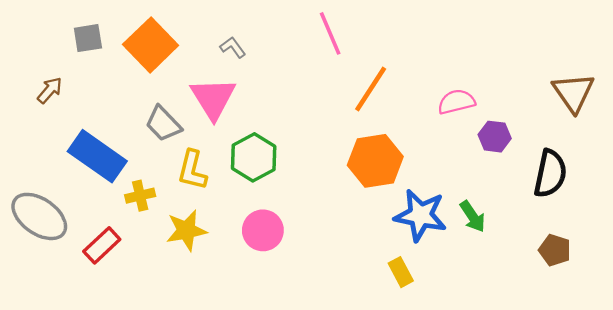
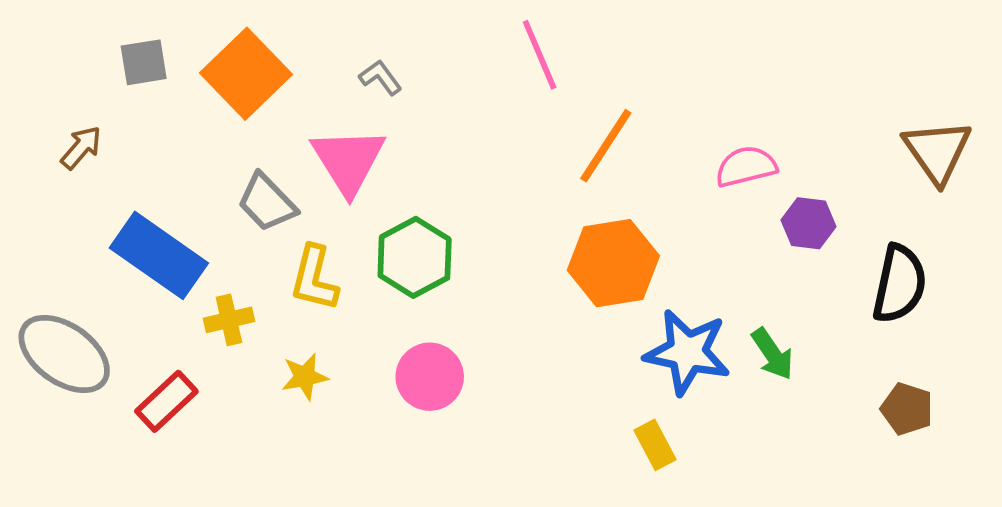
yellow star: (186, 230) -> (305, 377), size x0.7

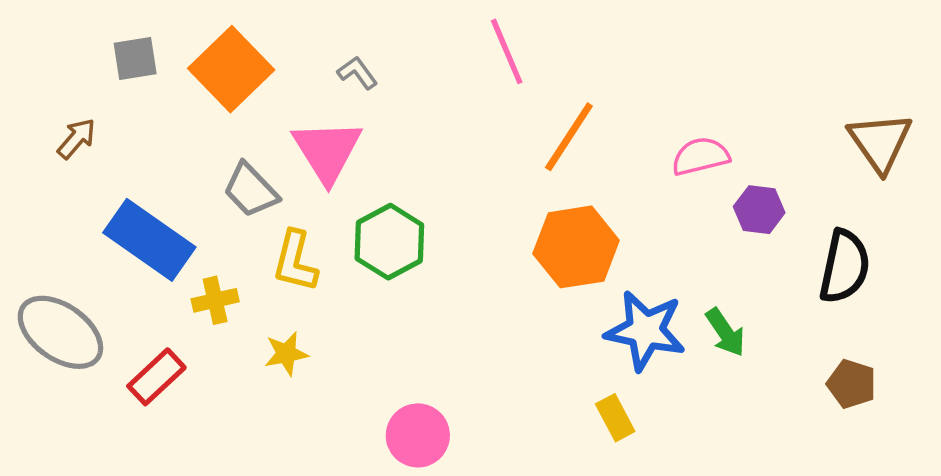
pink circle: (430, 377) -> (418, 435), moved

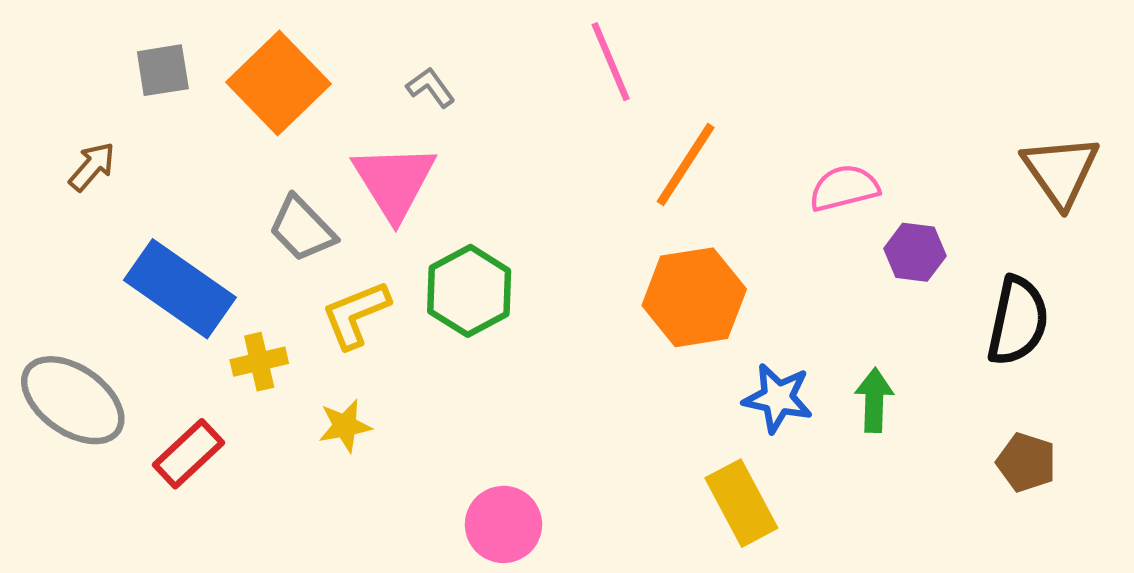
yellow L-shape: (295, 261) -> (356, 314), turned 54
blue star: (645, 331) -> (778, 398), size x0.7
green arrow: (725, 332) -> (874, 400), turned -144
yellow rectangle: (615, 418) -> (741, 503), size x1.5

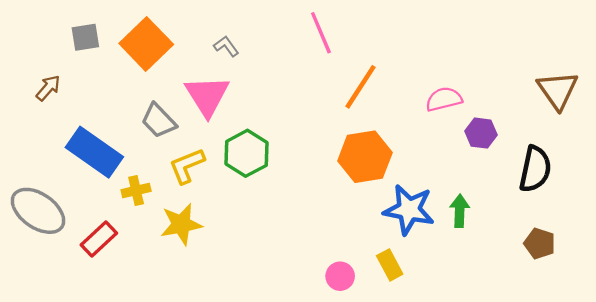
blue star: (778, 398) -> (409, 210), size x1.4
yellow star: (345, 426) -> (181, 224), size x1.5
yellow rectangle: (741, 503) -> (390, 265), size x0.7
pink circle: (503, 524) -> (340, 276), moved, size x0.7

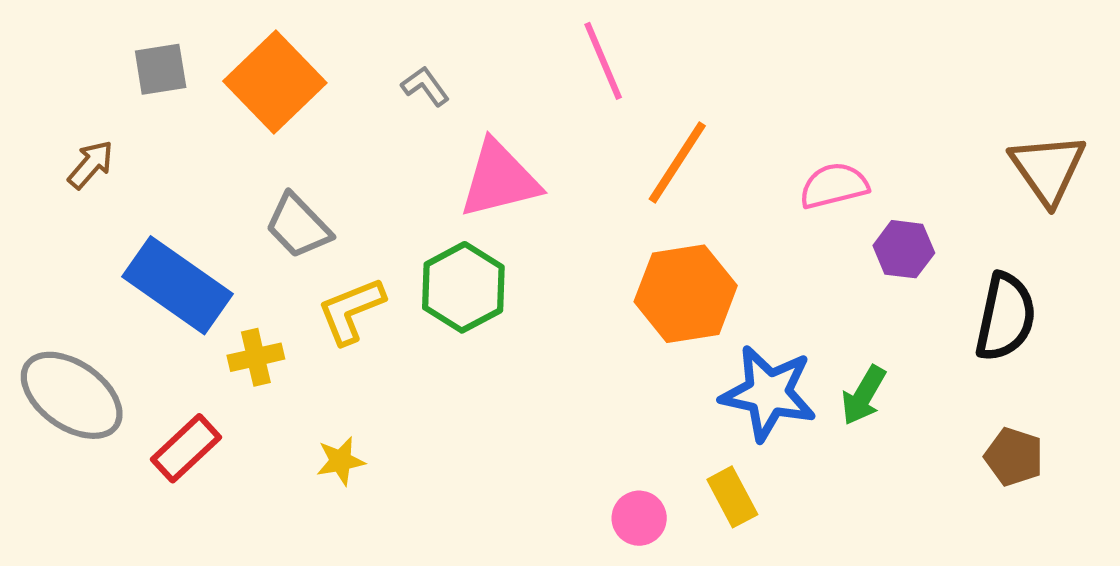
pink triangle: (207, 96) -> (499, 179), moved, turned 48
green arrow: (460, 211) -> (864, 395), turned -152
yellow star: (181, 224) -> (341, 461), moved, size x0.6

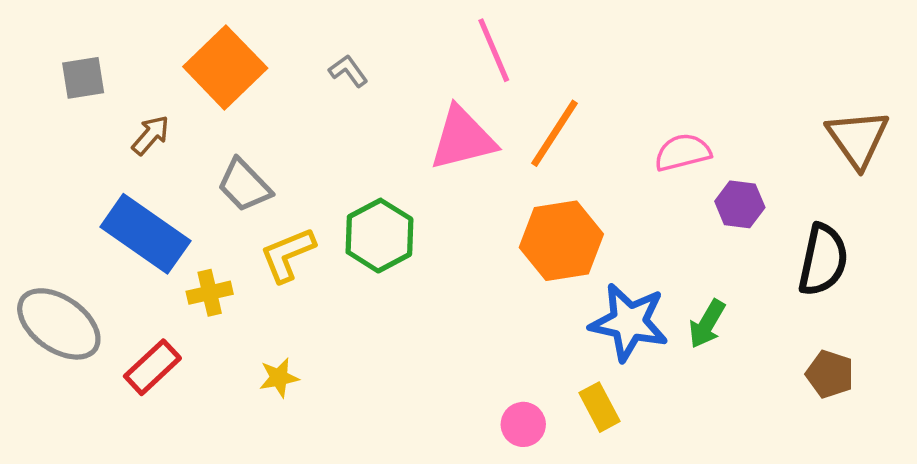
gray square: (161, 69) -> (83, 78), moved
brown arrow: (91, 165) -> (151, 135), moved
pink triangle: (499, 179) -> (463, 139), moved

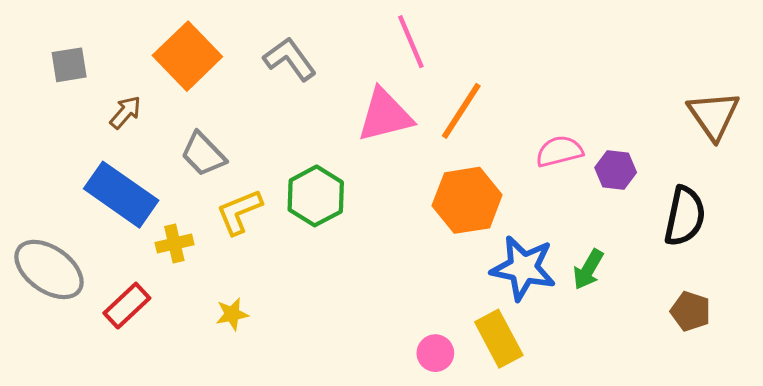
gray L-shape: (348, 71) -> (290, 59), size x1.6
pink semicircle: (683, 152) -> (559, 151), moved
yellow rectangle: (599, 407) -> (499, 339), size x1.4

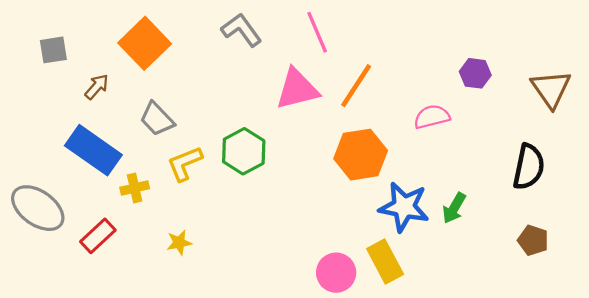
gray L-shape: (290, 59) -> (241, 30), moved
purple hexagon: (616, 170) -> (475, 73), moved
pink circle: (435, 353) -> (336, 273), size x1.4

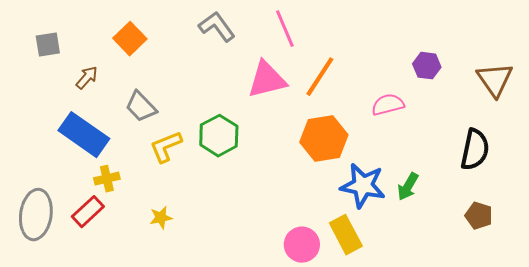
orange square: (145, 43) -> (130, 39), size x0.7
yellow cross: (135, 188) -> (107, 179), moved
gray ellipse: (38, 208) -> (36, 215), moved, turned 63

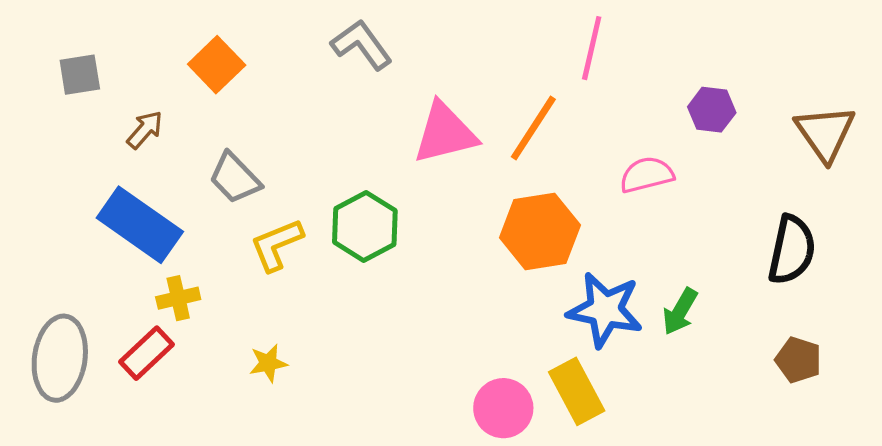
pink line: (285, 29) -> (592, 48), moved, turned 36

